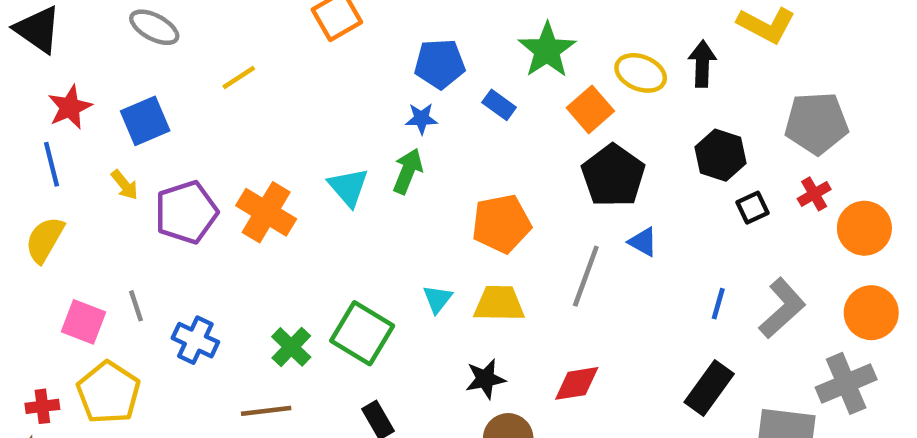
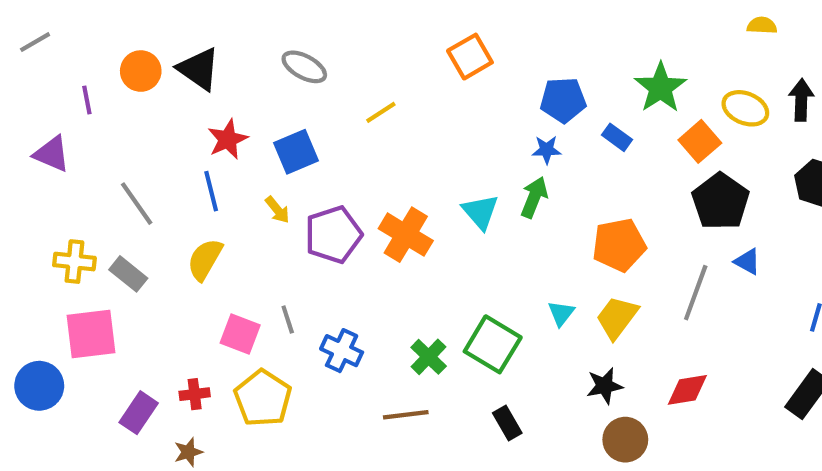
yellow trapezoid: (499, 304) -> (617, 317), turned -54
red cross: (42, 406) -> (195, 394), moved

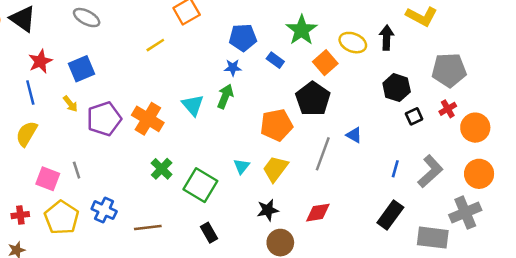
yellow line: (381, 112) -> (155, 45), moved
black pentagon: (721, 201) -> (313, 99), moved
blue cross: (342, 351) -> (104, 210), moved
green cross: (429, 357) -> (162, 169), moved

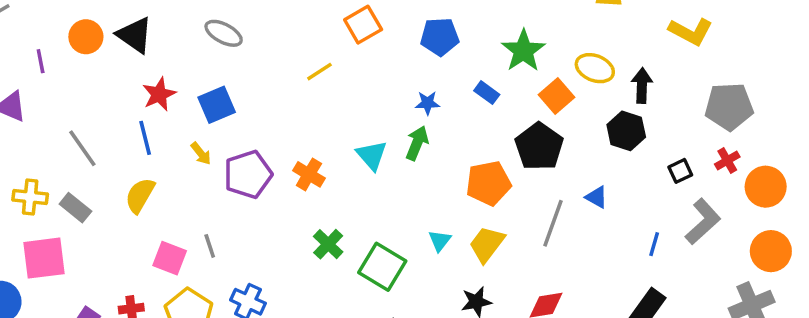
blue pentagon: (243, 38) -> (440, 37), moved
black arrow: (387, 38) -> (642, 86), moved
black hexagon: (397, 88) -> (626, 131), moved
orange cross: (148, 119) -> (309, 174), size x0.7
gray L-shape: (430, 171) -> (703, 222), moved

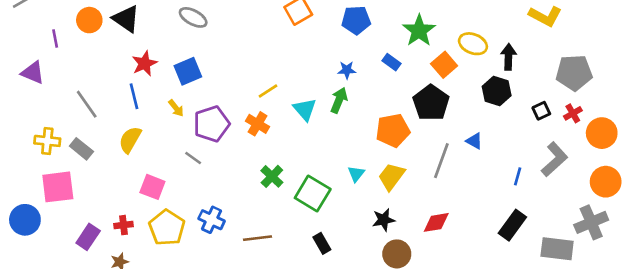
yellow line: (319, 72) -> (268, 91), moved
black square: (680, 171) -> (541, 111), moved
gray line: (210, 246) -> (193, 158), moved, turned -36

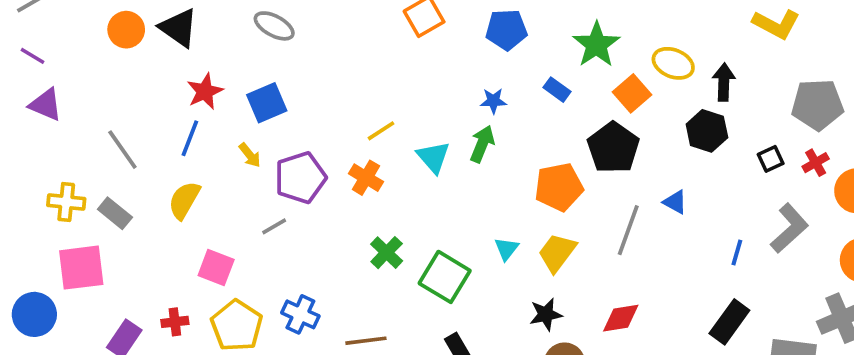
purple line: (55, 38) -> (32, 56), moved, turned -48
blue line: (134, 96) -> (190, 138), turned 35
gray line: (193, 158) -> (274, 226), turned -66

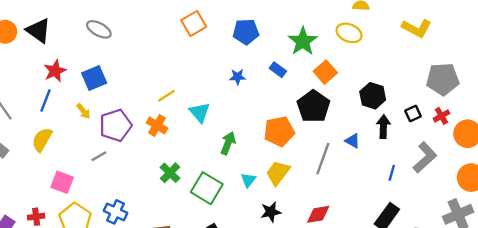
yellow ellipse: (673, 63) -> (349, 33), moved
black arrow: (724, 82) -> (383, 127), moved
green arrow: (482, 144) -> (228, 143), moved
cyan triangle: (506, 249) -> (248, 180), moved

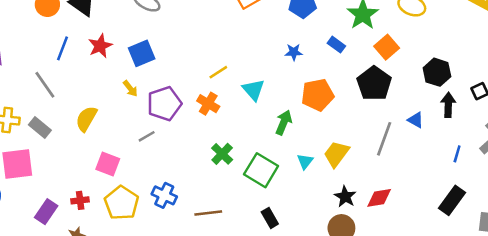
blue line: (46, 100) -> (62, 48), moved
orange pentagon: (279, 131) -> (318, 95), moved
black star: (271, 212) -> (345, 197), moved, turned -30

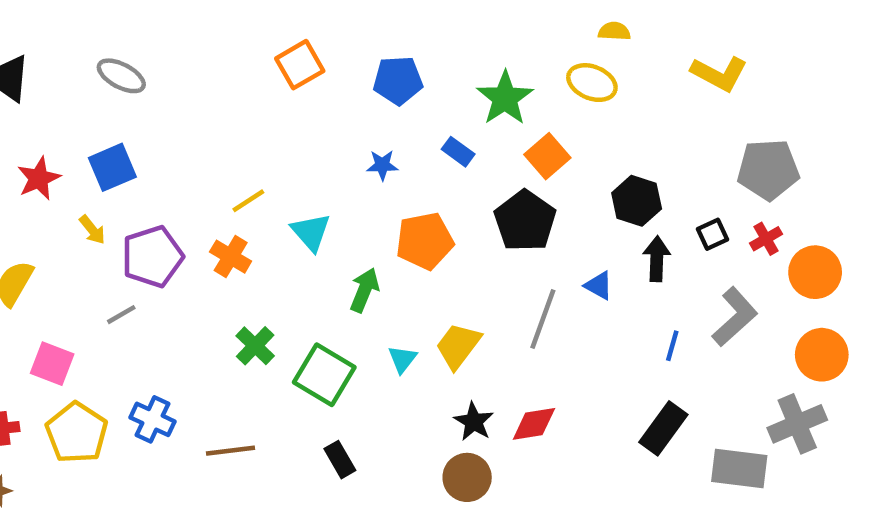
red star: (100, 46) -> (39, 178), moved

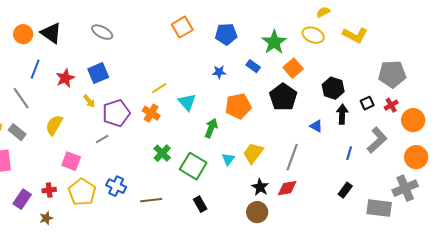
yellow semicircle: (614, 31) -> (323, 12), turned -32
yellow L-shape: (719, 74) -> (355, 35), moved
gray line: (543, 319) -> (292, 157), moved
black rectangle: (663, 428) -> (345, 190), size x0.7

